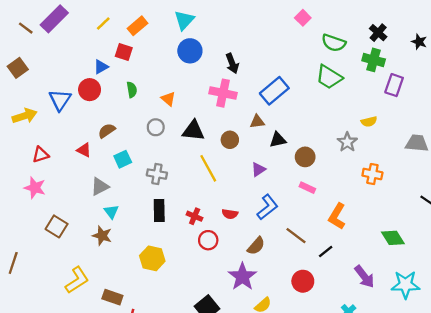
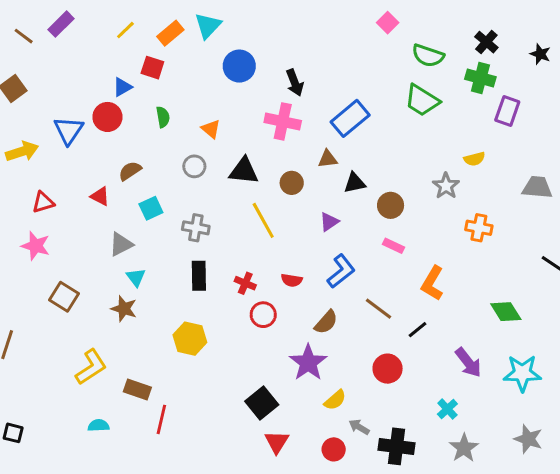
purple rectangle: (54, 19) -> (61, 24), size x0.7
cyan triangle: (184, 20) -> (208, 26), moved

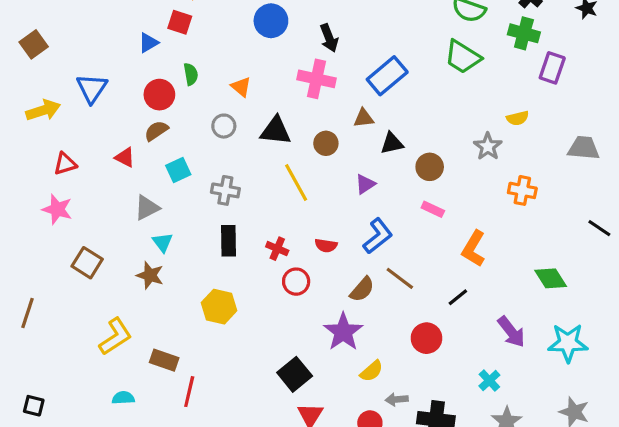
red circle: (107, 117) -> (159, 95), moved
brown line: (379, 309) -> (400, 278), moved
gray arrow: (359, 427) -> (397, 399), turned -36

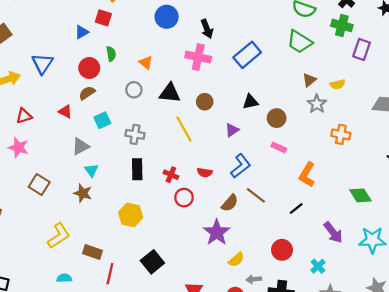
brown triangle: (364, 118) -> (309, 80), moved, turned -32
red circle: (426, 338) -> (282, 250), moved
black square: (295, 374) -> (152, 262), moved

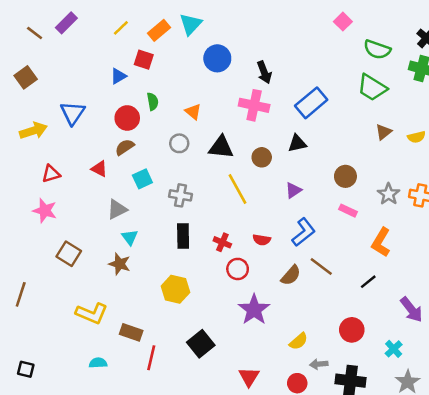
black triangle: (250, 102) -> (297, 143), moved
gray star: (317, 104) -> (389, 194), moved
purple star: (217, 232) -> (254, 310), moved
yellow L-shape: (59, 236) -> (92, 313), turned 56

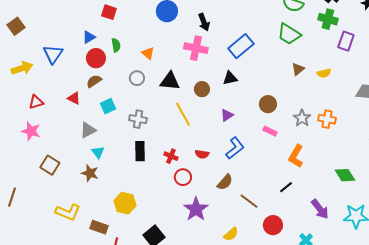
blue triangle: (118, 76) -> (89, 37), moved
brown line: (321, 266) -> (249, 201), moved
yellow hexagon: (175, 289) -> (125, 203), moved

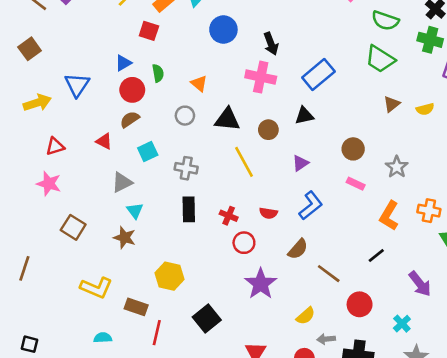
orange cross: (327, 119) -> (429, 211), moved

